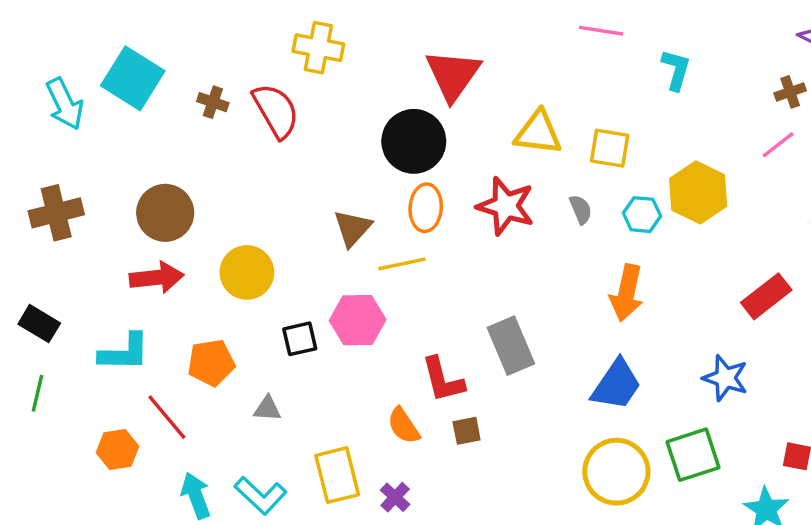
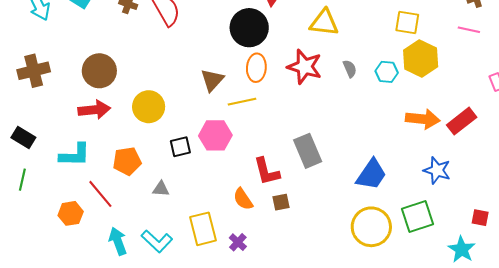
pink line: (778, 145) -> (469, 30), turned 50
yellow square: (610, 148) -> (407, 23), moved
orange arrow: (627, 293) -> (423, 119), moved, turned -96

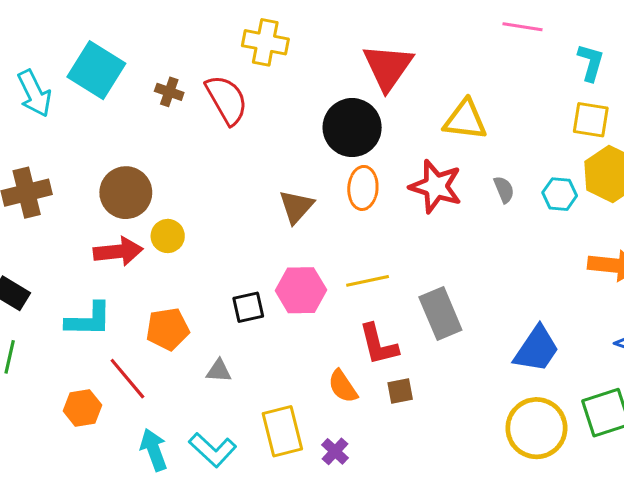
yellow line: (242, 102) -> (368, 281), moved
yellow circle: (149, 107) -> (168, 236), moved, size x0.7

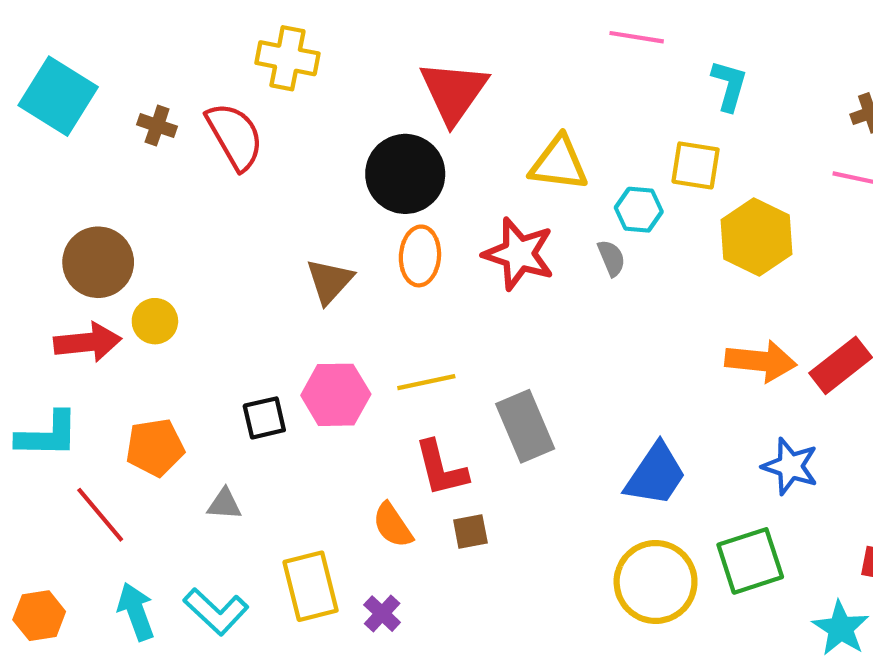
yellow square: (591, 120) -> (696, 165), moved
cyan hexagon: (560, 194) -> (639, 210), moved
orange hexagon: (82, 408) -> (39, 616), moved

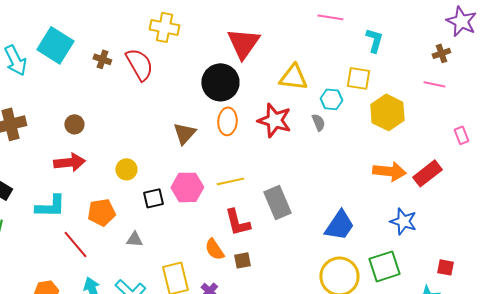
brown circle: (98, 262) -> (74, 124), size x0.6
yellow circle: (155, 321) -> (126, 169), moved
brown square: (470, 532) -> (242, 260), moved

